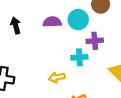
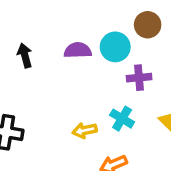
cyan cross: (79, 57) -> (122, 119), moved, turned 35

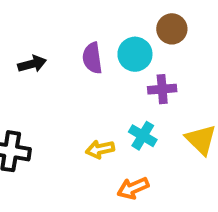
purple semicircle: (78, 50) -> (92, 58), turned -96
black arrow: (25, 55) -> (32, 64), turned 90

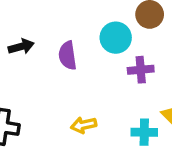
purple semicircle: (92, 58) -> (68, 55), moved
cyan cross: (143, 136) -> (144, 132), moved, turned -30

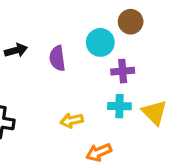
cyan cross: (144, 132) -> (119, 106), moved

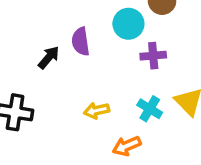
black arrow: (16, 50) -> (49, 57), moved, turned -35
cyan cross: (119, 106) -> (150, 109), moved, turned 30

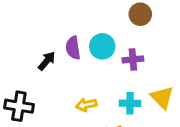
cyan circle: (128, 24) -> (102, 46), moved
cyan cross: (150, 109) -> (130, 103), turned -30

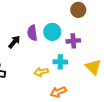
cyan cross: (130, 103) -> (60, 62), moved

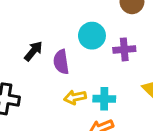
purple semicircle: (32, 33) -> (61, 62), moved
cyan cross: (60, 62) -> (104, 99), moved

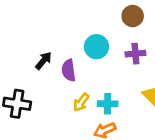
purple cross: (124, 49) -> (135, 54), moved
yellow arrow: (75, 97) -> (81, 102), turned -42

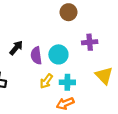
brown circle: (133, 16) -> (69, 12), moved
cyan circle: (96, 47) -> (58, 54), moved

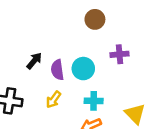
yellow triangle: (104, 76) -> (135, 114), moved
yellow arrow: (46, 81) -> (54, 100), moved

